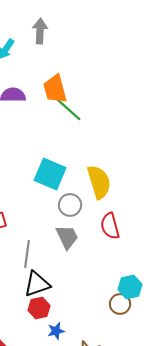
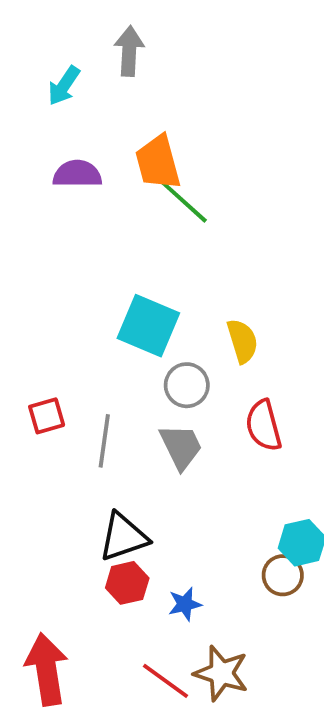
yellow semicircle: (99, 182) -> (242, 341), size x0.7
gray line: (27, 254) -> (104, 441), moved
blue star: (56, 331) -> (185, 604), moved

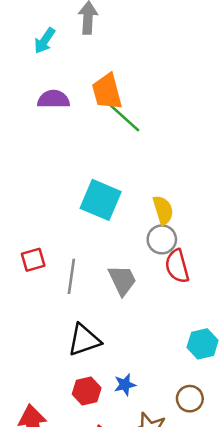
gray circle: (187, 385) -> (162, 239), moved
brown circle: (283, 575) -> (190, 399), moved
red hexagon: (127, 583) -> (87, 391), moved

